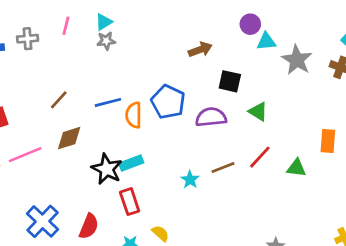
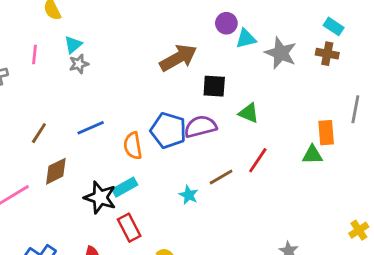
brown arrow: (200, 50) -> (178, 58), size x1.5
blue pentagon: (168, 102) -> (168, 130), moved
orange semicircle: (134, 115) -> (133, 146), moved
green triangle: (296, 168) -> (312, 155), moved

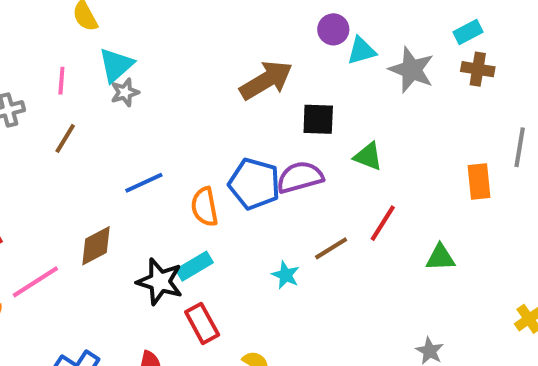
cyan rectangle: (334, 26) -> (468, 32), moved, turned -60
cyan triangle: (73, 45) -> (116, 65), size x1.4
brown line: (39, 133) -> (65, 138), moved
green triangle: (312, 155) -> (440, 258), moved

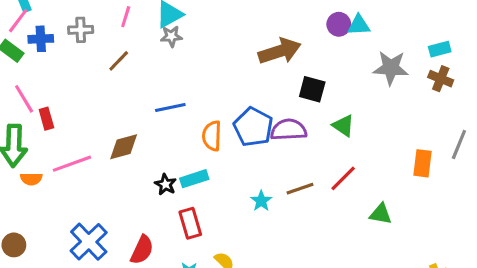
cyan triangle: (362, 51) -> (359, 25), moved
gray star: (412, 70) -> (391, 68), turned -30
black star: (160, 282) -> (166, 184), size x0.6

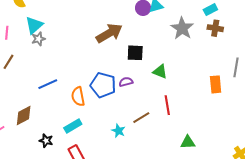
gray star: (391, 68) -> (182, 28), turned -30
purple semicircle: (289, 130) -> (126, 82), size x0.6
red line: (343, 178) -> (167, 105), turned -42
black star: (166, 184) -> (46, 141), moved
green triangle: (381, 214) -> (188, 142), moved

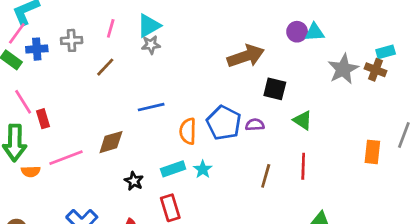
brown cross: (215, 28) -> (376, 70), moved
brown line: (141, 118) -> (266, 176), turned -54
cyan star: (118, 131) -> (203, 169), moved

